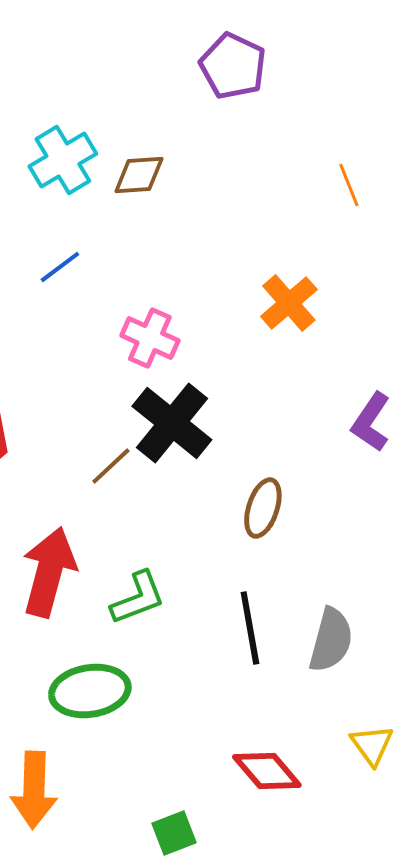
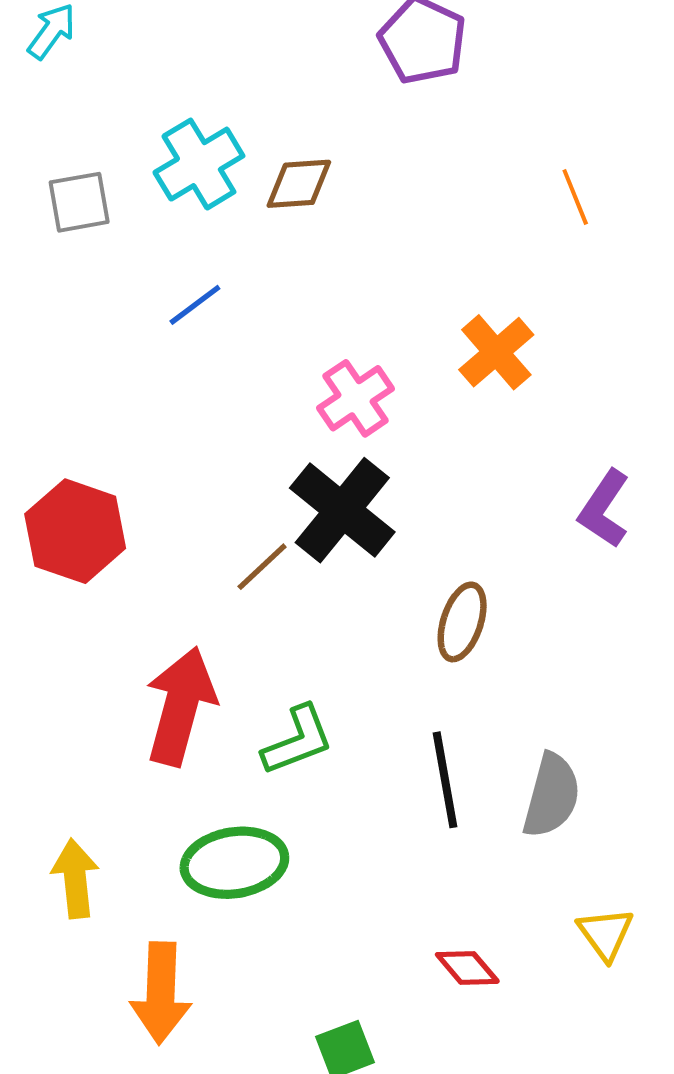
pink cross: (150, 338) -> (355, 398), moved, turned 32
red diamond: (267, 771) -> (467, 968), size x0.7

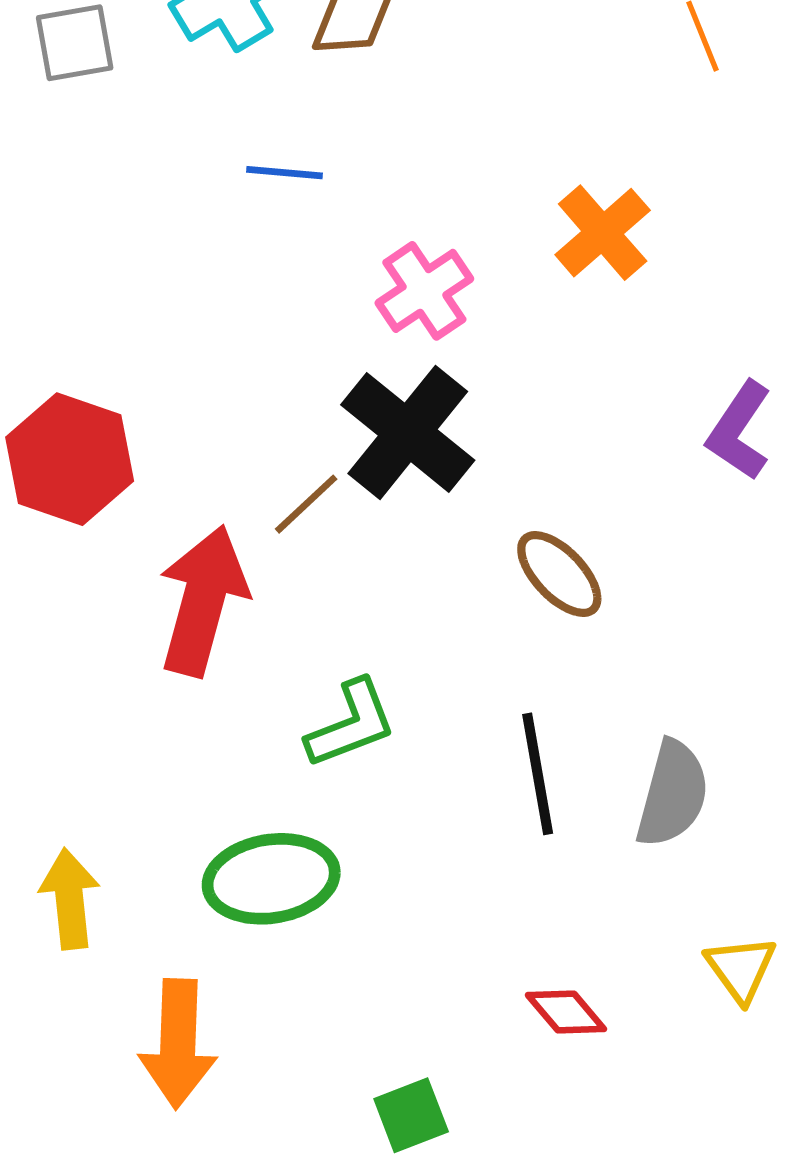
blue line: (195, 305) -> (284, 173), moved, turned 42
brown ellipse: (462, 622) -> (559, 574), turned -62
red arrow: (180, 706) -> (203, 601), moved

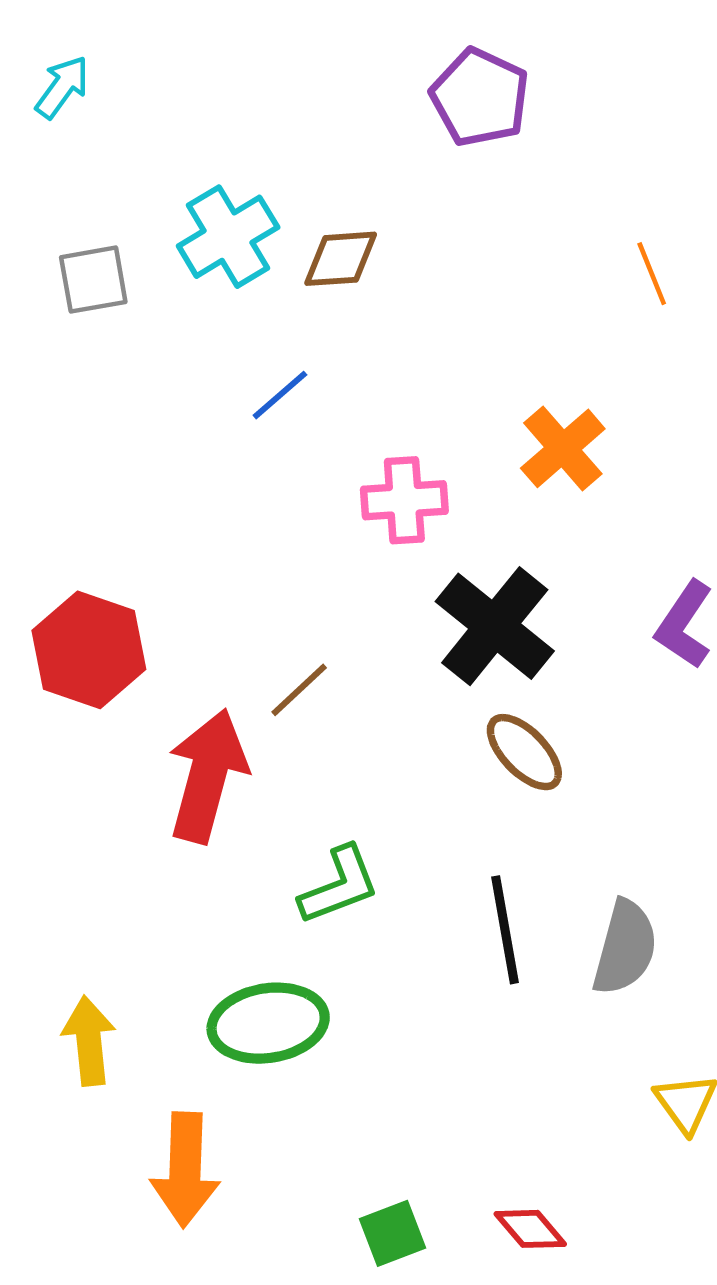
blue line: (284, 173) -> (280, 395), turned -46
pink cross: (424, 291) -> (404, 500), turned 30
black cross: (408, 432) -> (495, 626), moved
red diamond: (566, 1012) -> (530, 1229), moved

